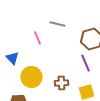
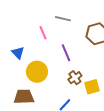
purple line: (85, 63) -> (66, 53), moved
brown cross: (61, 83) -> (75, 78), moved, turned -32

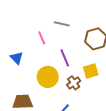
yellow circle: (37, 72) -> (48, 77), moved
yellow square: (92, 87) -> (91, 71), moved

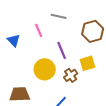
blue triangle: (17, 58) -> (14, 40), moved

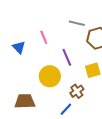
gray line: (59, 16) -> (77, 23), moved
brown cross: (71, 75) -> (77, 91), moved

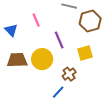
brown trapezoid: (25, 101) -> (17, 60), moved

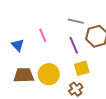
purple line: (59, 40) -> (74, 45), moved
yellow square: (85, 53) -> (82, 68), moved

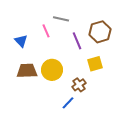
gray line: (76, 21) -> (61, 19), moved
yellow square: (82, 68) -> (95, 64), moved

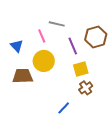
yellow square: (95, 64) -> (81, 69), moved
yellow circle: (52, 70) -> (44, 61), moved
brown cross: (79, 85) -> (86, 88), moved

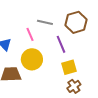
brown hexagon: (96, 37) -> (76, 22), moved

